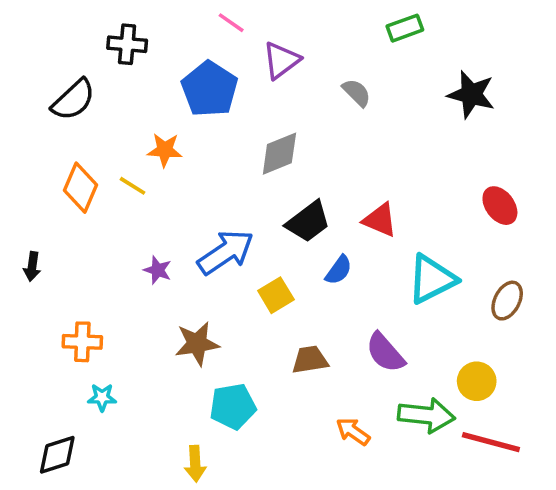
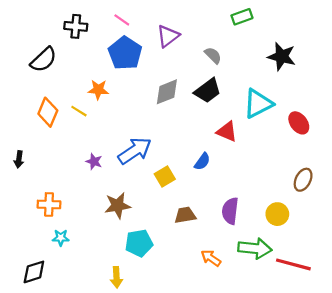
pink line: (231, 23) -> (122, 20), moved
black trapezoid: (308, 222) -> (208, 91), moved
cyan triangle: (432, 279) -> (258, 104), moved
purple semicircle: (385, 353) -> (230, 211), turned 48
yellow circle: (477, 381) -> (277, 214), moved

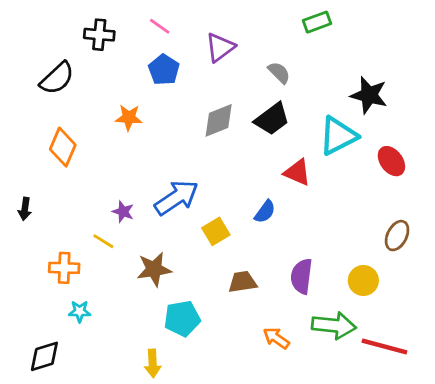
blue pentagon: (125, 53) -> (164, 70), size x0.7
black star: (282, 56) -> (369, 95), moved
yellow line: (79, 111) -> (103, 241), moved

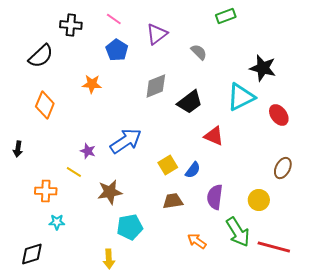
black trapezoid: (272, 119) -> (190, 102), moved
red triangle: (297, 172) -> (214, 136), moved
blue semicircle: (265, 212) -> (193, 170), moved
yellow square: (216, 231) -> (168, 165), moved
green arrow: (334, 325) -> (238, 232), turned 52

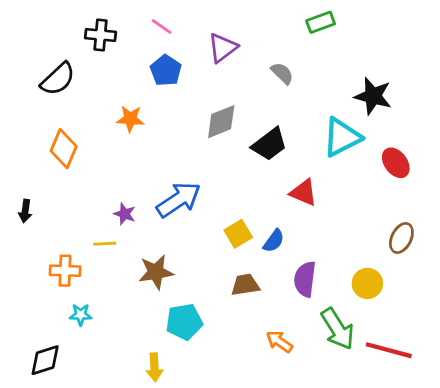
yellow line: (74, 172) -> (105, 244), turned -35

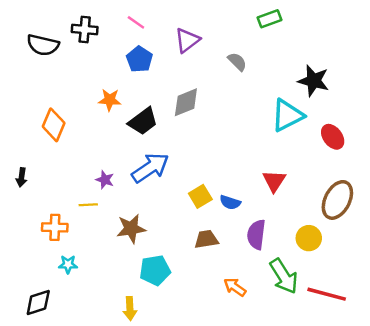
black semicircle: (58, 79) -> (43, 45), moved, turned 56
black trapezoid: (269, 144) -> (143, 121), moved
red triangle: (304, 193) -> (274, 181), moved, turned 40
brown ellipse: (401, 238) -> (337, 200), size x1.5
blue semicircle: (274, 241) -> (230, 202), turned 72

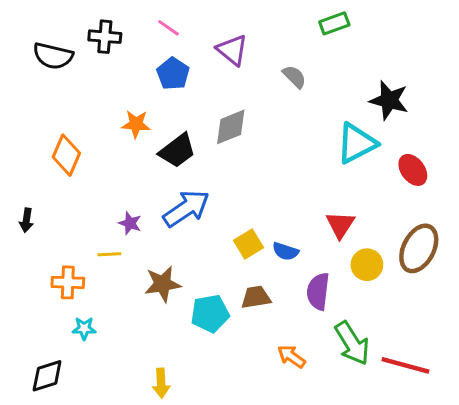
purple triangle: (187, 40) -> (232, 50), turned -44
yellow circle: (309, 238) -> (367, 265), moved
cyan pentagon: (155, 270) -> (210, 314), moved

